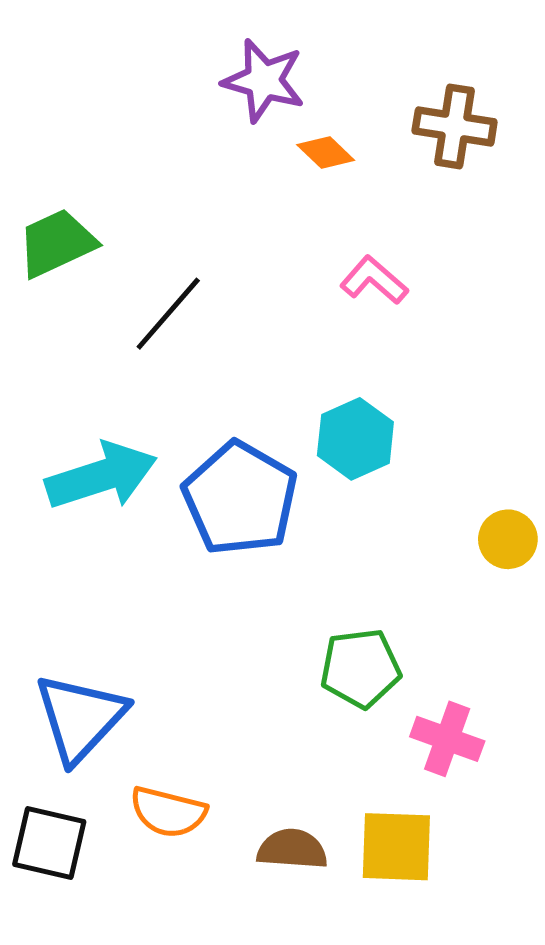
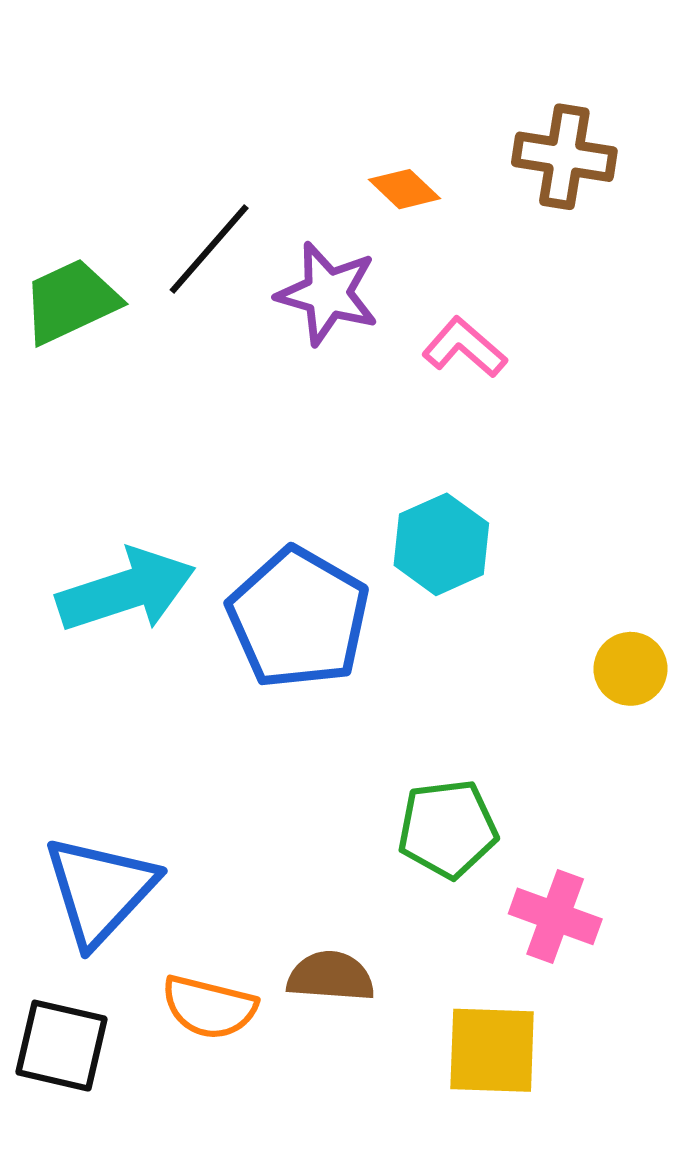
purple star: (264, 81) -> (328, 294), moved
black line: (168, 314) -> (209, 249), moved
brown semicircle: (292, 849) -> (331, 976), moved

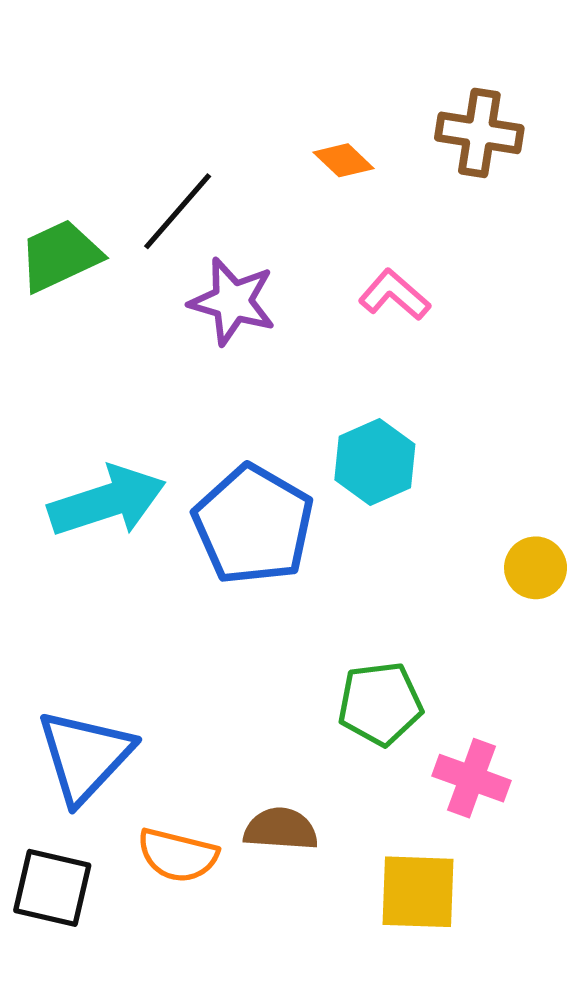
purple star: (328, 294) -> (232, 301), moved

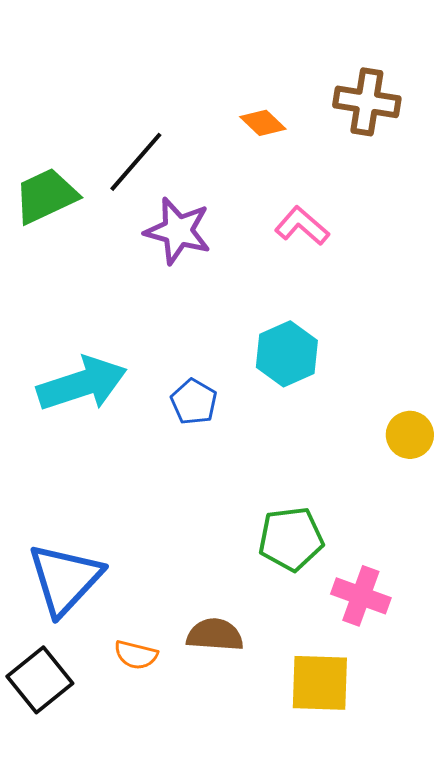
blue pentagon: (253, 525) -> (194, 402), size x0.5
orange semicircle: (178, 855) -> (136, 655), size x0.7
black square: (52, 888) -> (40, 680), turned 38

